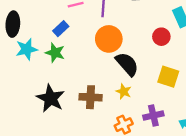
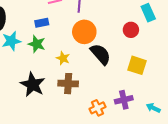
blue rectangle: (61, 29) -> (42, 23), turned 32
yellow star: (124, 91) -> (63, 58), moved

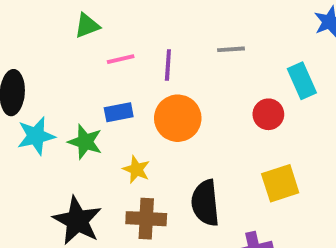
blue rectangle: (42, 23) -> (119, 112), moved
black semicircle: (101, 54) -> (205, 203), moved, turned -145
yellow square: (137, 65) -> (280, 183), turned -36

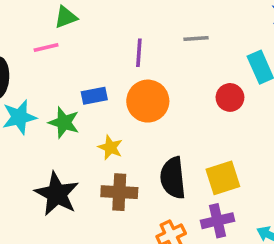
pink line: (121, 59) -> (46, 47), moved
yellow square: (280, 183) -> (223, 178), moved

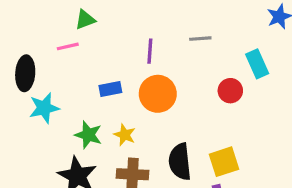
green star: (64, 122) -> (88, 135), moved

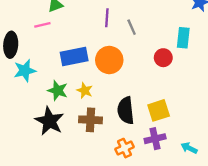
gray line: (200, 39) -> (132, 27), moved, turned 70
purple line: (150, 51) -> (107, 18), moved
cyan rectangle: (257, 64) -> (183, 38), turned 30
blue rectangle: (110, 89) -> (74, 56), size x1.6

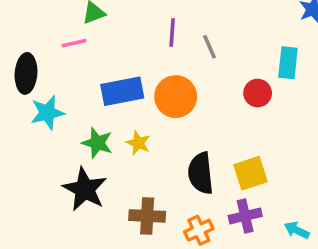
brown cross: (90, 120) -> (147, 216), moved

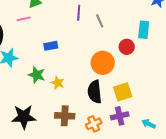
blue rectangle: (122, 91) -> (51, 46), size x0.6
orange circle: (176, 97) -> (103, 63), moved
yellow star: (138, 143) -> (58, 83), moved
black star: (85, 189) -> (24, 117), moved, turned -30

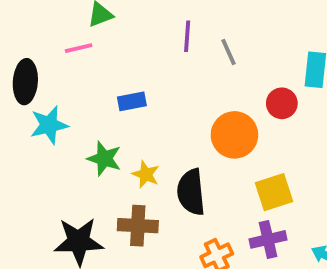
black semicircle: (95, 92) -> (191, 192), moved
brown cross: (65, 116) -> (138, 226), moved

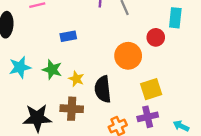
cyan star: (49, 125) -> (20, 67), moved

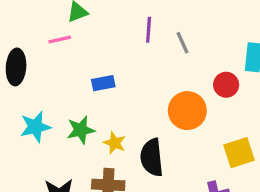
green star: (52, 70) -> (81, 130), turned -30
yellow square: (151, 89) -> (239, 153), moved

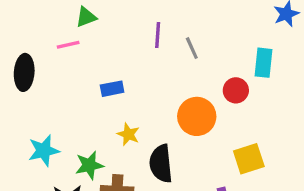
cyan star: (35, 127) -> (44, 151), moved
green star: (81, 130) -> (89, 165), moved
yellow star: (115, 143) -> (128, 134), moved

